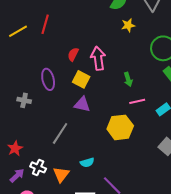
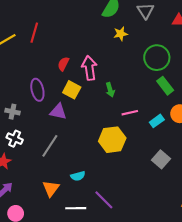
green arrow: (128, 79) -> (110, 90), moved
purple triangle: (82, 104) -> (58, 112), moved
white cross: (38, 167) -> (15, 139), moved

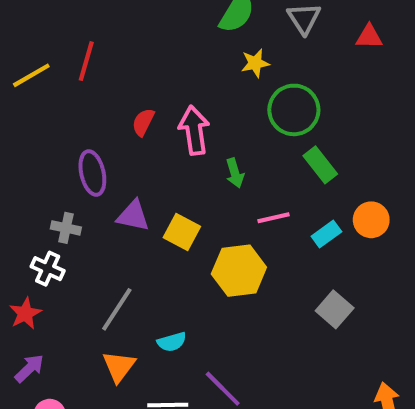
green circle: (157, 58) -> (294, 110), moved
green rectangle: (165, 86) -> (320, 165), moved
yellow square: (72, 90) -> (182, 232), moved
gray cross: (12, 112) -> (66, 228), moved
gray line: (50, 146) -> (117, 309), moved

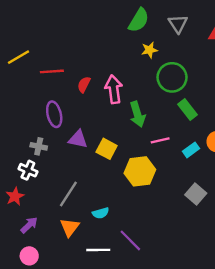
red line: (86, 61) -> (52, 71), moved, turned 70
green arrow: (235, 173) -> (137, 114), size x1.5
purple arrow: (29, 368) -> (29, 225), moved

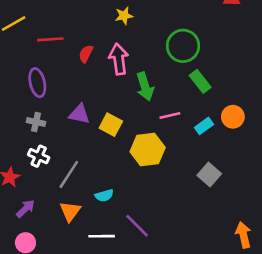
yellow star: (149, 50) -> (124, 16), moved
purple ellipse: (54, 114) -> (37, 83), moved
white cross: (28, 170) -> (39, 156), moved

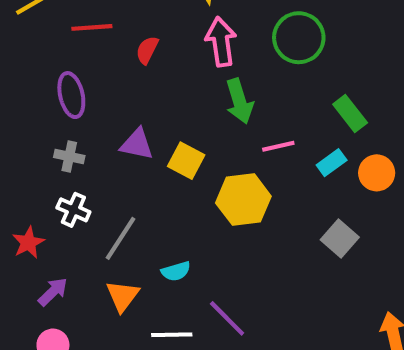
pink arrow: (119, 59) -> (221, 42), moved
green rectangle: (200, 81) -> (350, 113), moved
orange circle: (233, 117) -> (377, 173), moved

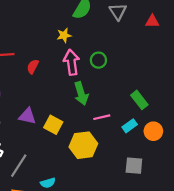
green circle: (299, 38) -> (98, 60), moved, size x0.6
gray square: (340, 238) -> (134, 166), turned -36

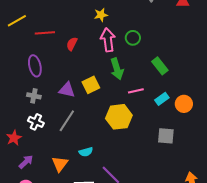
green rectangle: (139, 100) -> (160, 66), moved
yellow square: (53, 125) -> (91, 85), moved, turned 36
gray line: (19, 166) -> (67, 121), moved

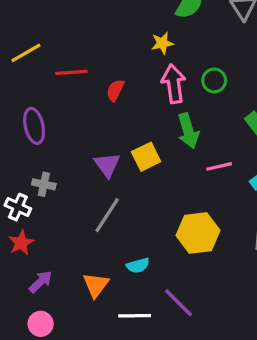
purple ellipse: (35, 66) -> (34, 126), moved
purple triangle: (67, 90) -> (107, 165), turned 42
gray cross: (34, 96) -> (44, 184), moved
yellow hexagon: (119, 117) -> (198, 233), moved
white cross: (36, 122) -> (18, 207), moved

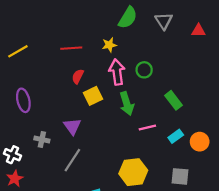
red line: (71, 72) -> (71, 48), moved
yellow square: (146, 157) -> (93, 96), moved
gray cross: (44, 184) -> (42, 139), moved

